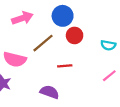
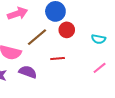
purple semicircle: (50, 92) -> (28, 72), moved

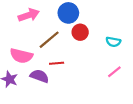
red line: (58, 59) -> (57, 63), moved

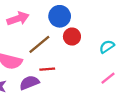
cyan semicircle: (113, 42) -> (107, 47), turned 136
purple semicircle: (39, 76) -> (29, 83), turned -42

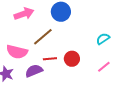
red circle: (72, 37) -> (72, 59), moved

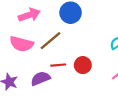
pink semicircle: (17, 52) -> (22, 44), moved

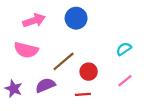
brown line: (50, 41) -> (64, 61), moved
red line: (58, 65) -> (83, 94), moved

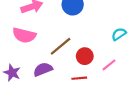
pink line: (125, 81) -> (109, 65), moved

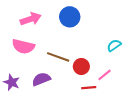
brown line: (61, 46) -> (58, 57), turned 60
red line: (79, 78) -> (89, 88), moved

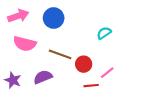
blue circle: (70, 17) -> (54, 18), moved
pink arrow: (31, 19) -> (18, 16), moved
cyan semicircle: (114, 45) -> (104, 33), moved

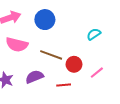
red line: (91, 86) -> (64, 85), moved

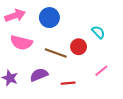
cyan semicircle: (94, 34) -> (98, 32), turned 80
red circle: (74, 64) -> (79, 47), moved

